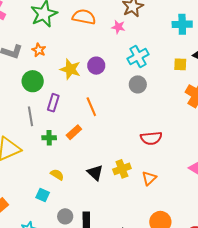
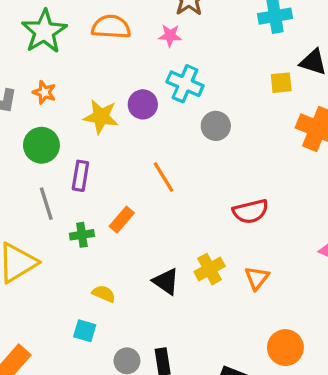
cyan cross: (138, 56) -> (185, 84), moved, turned -30
orange line: (91, 107) -> (164, 177), moved

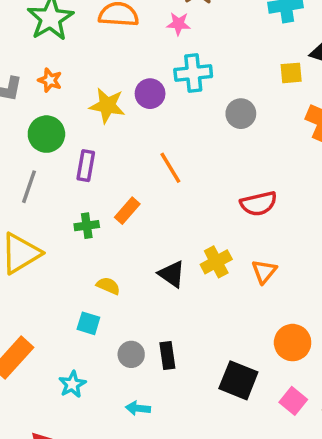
cyan cross: (185, 84) -> (193, 73), turned -30
gray circle: (216, 126) -> (241, 114), moved
gray line: (46, 204) -> (29, 187), moved, turned 36

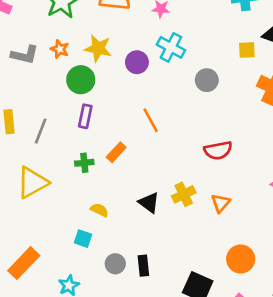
cyan cross: (193, 73) -> (171, 47), turned 32
yellow star: (107, 106) -> (98, 48), moved
green circle: (46, 134) -> (81, 80), moved

